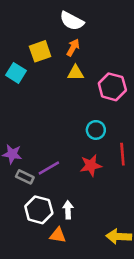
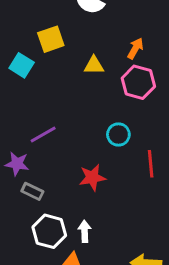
orange arrow: (73, 48) -> (135, 48), moved
red star: (91, 165) -> (92, 178), moved
purple line: (49, 168) -> (43, 134), moved

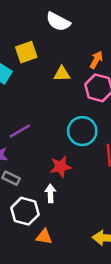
cyan circle: (118, 134) -> (82, 131), size x1.5
white arrow: (85, 231) -> (50, 193), moved

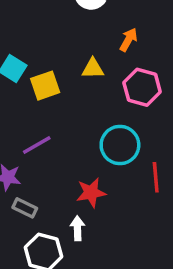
yellow square: (26, 52) -> (45, 86), moved
orange arrow: (96, 60) -> (128, 40), moved

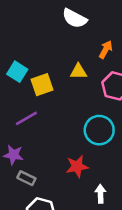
purple line: (37, 145) -> (26, 118), moved
white arrow: (77, 228) -> (100, 194), moved

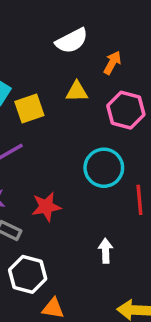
white semicircle: (75, 18) -> (72, 41), moved, turned -55
red star: (77, 166) -> (46, 207), moved

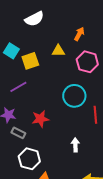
white semicircle: (72, 41) -> (34, 19), moved

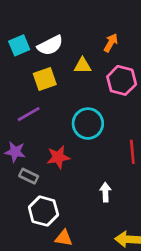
white semicircle: (34, 19) -> (50, 45), moved
cyan square: (11, 51) -> (19, 45), moved, turned 35
cyan circle: (74, 96) -> (88, 124), moved

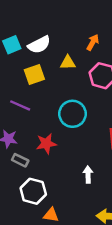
purple line: (29, 114) -> (20, 105), turned 54

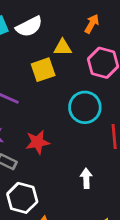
yellow square: (34, 75) -> (43, 70), moved
cyan circle: (73, 114) -> (85, 107), moved

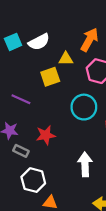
orange arrow: (92, 24) -> (89, 40), size x1.5
white arrow: (86, 178) -> (85, 164), size x1.5

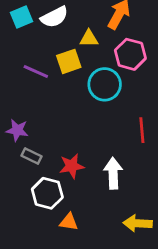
purple line: (21, 99) -> (36, 71), moved
cyan circle: (84, 107) -> (105, 84), moved
red star: (46, 135) -> (72, 166), moved

